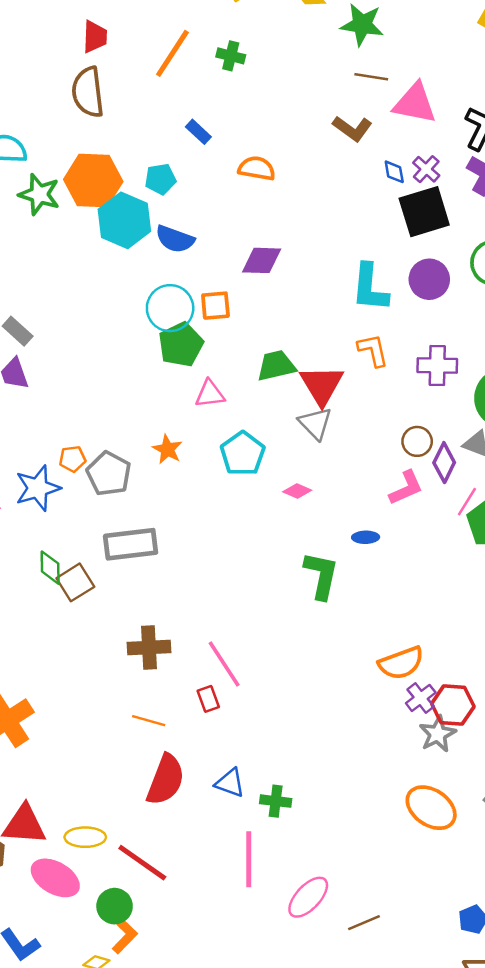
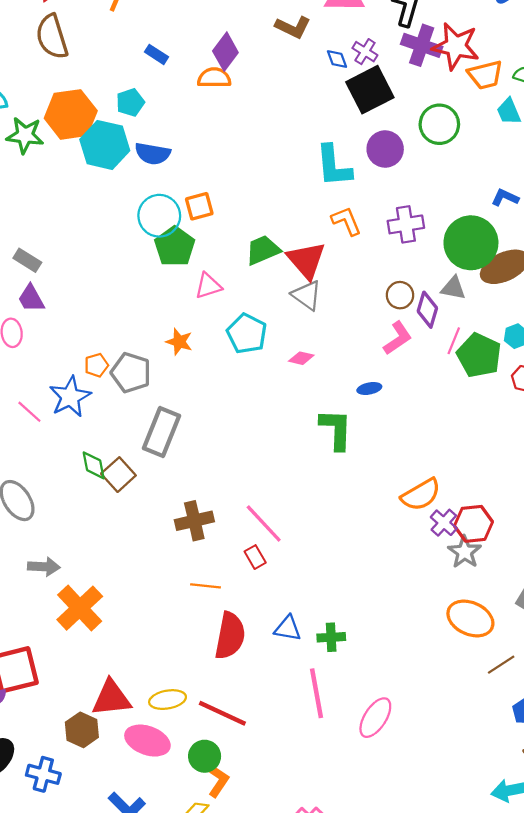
purple diamond: (262, 260) -> (225, 52), moved, turned -45
gray rectangle: (131, 544) -> (162, 432), turned -51
brown line: (364, 923) -> (501, 665), moved

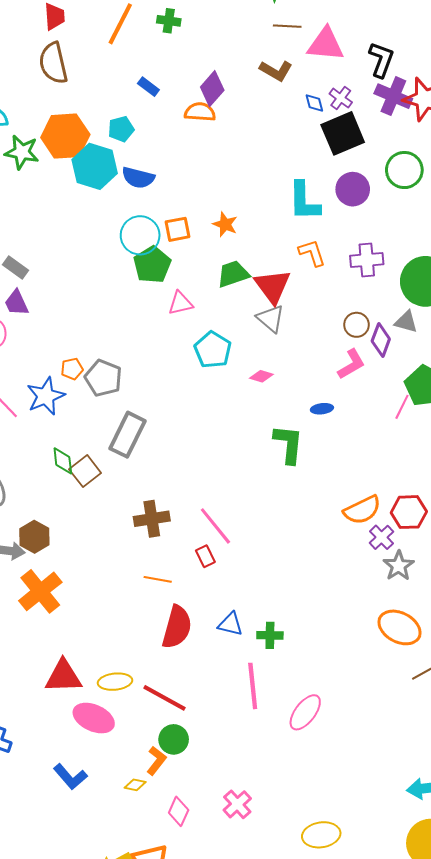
pink line: (454, 341) -> (402, 407), moved
orange star: (179, 342) -> (225, 224), moved
red hexagon: (474, 524) -> (409, 512), moved
brown hexagon: (82, 730) -> (34, 537), moved
green circle: (205, 756) -> (174, 739), moved

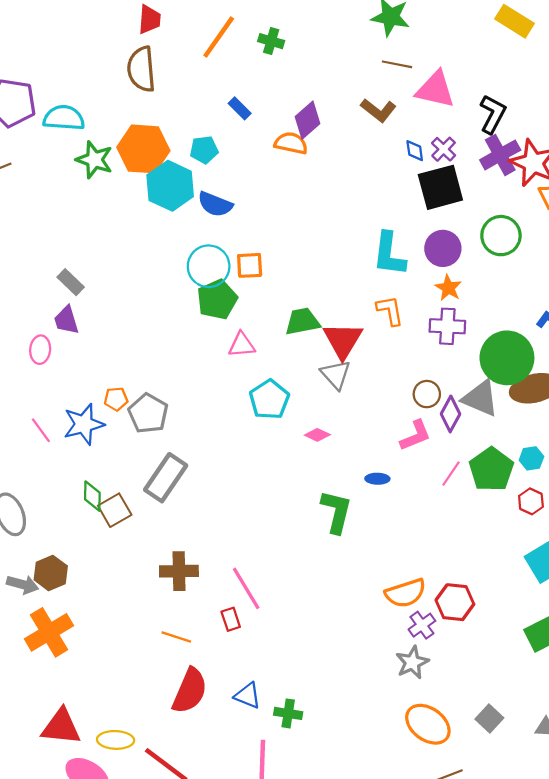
purple cross: (393, 96) -> (500, 155), turned 30
orange star: (225, 224) -> (448, 288), moved
gray triangle: (406, 322) -> (480, 398), size x1.5
pink line: (402, 407) -> (451, 474), moved
gray star: (399, 566) -> (412, 662), moved

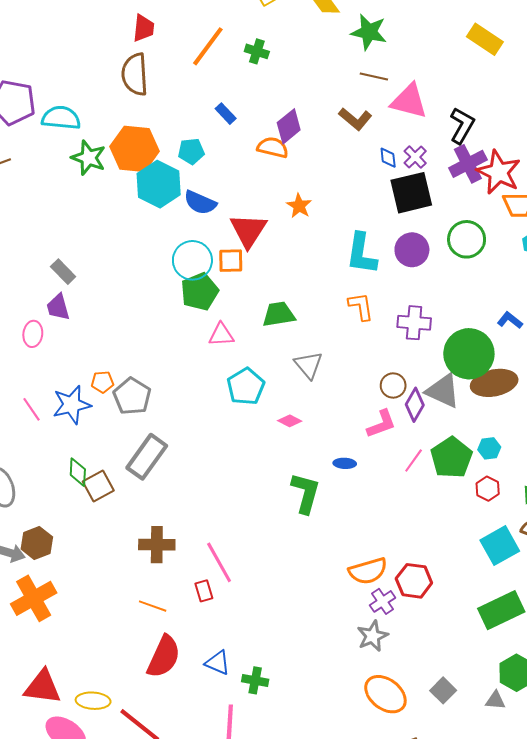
orange star: (448, 288) -> (299, 206), moved
red triangle: (343, 340) -> (248, 230), moved

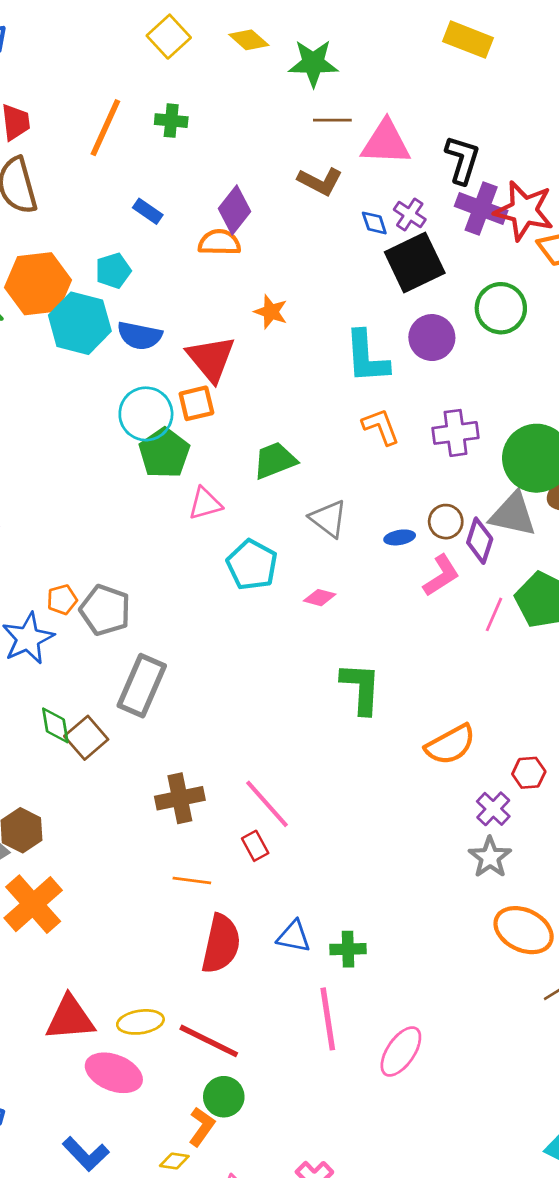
purple cross: (468, 164) -> (481, 208), turned -30
blue ellipse: (345, 463) -> (400, 537), moved
orange semicircle: (368, 571) -> (450, 745), moved
red hexagon: (414, 581) -> (529, 773), size x0.7

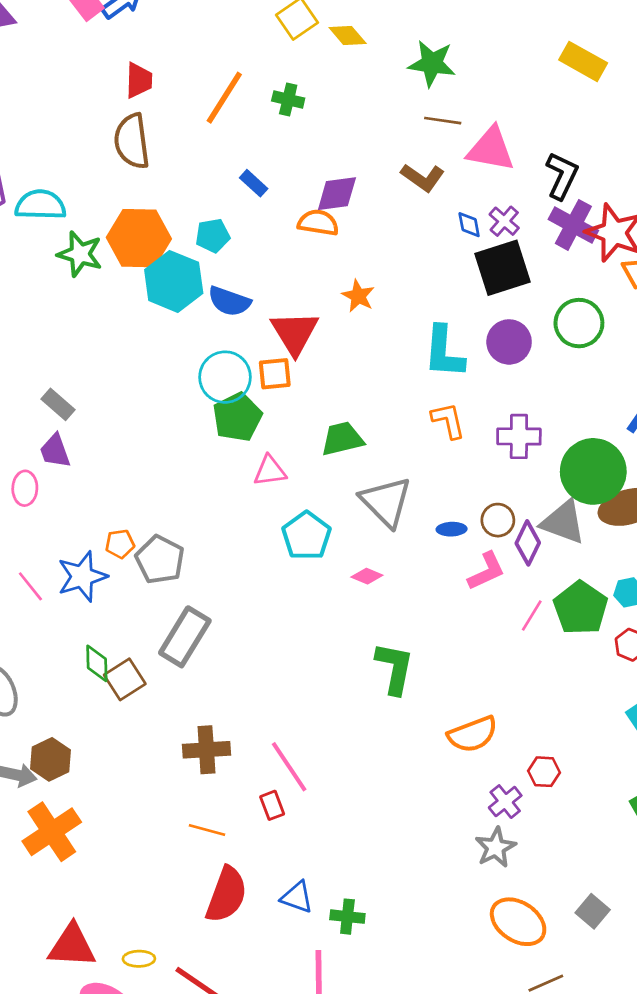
yellow diamond: (249, 40) -> (348, 36), moved
purple diamond: (235, 210) -> (337, 194), turned 36
gray triangle: (328, 519) -> (386, 502), size x1.4
yellow ellipse: (140, 1022) -> (139, 959), size x0.7

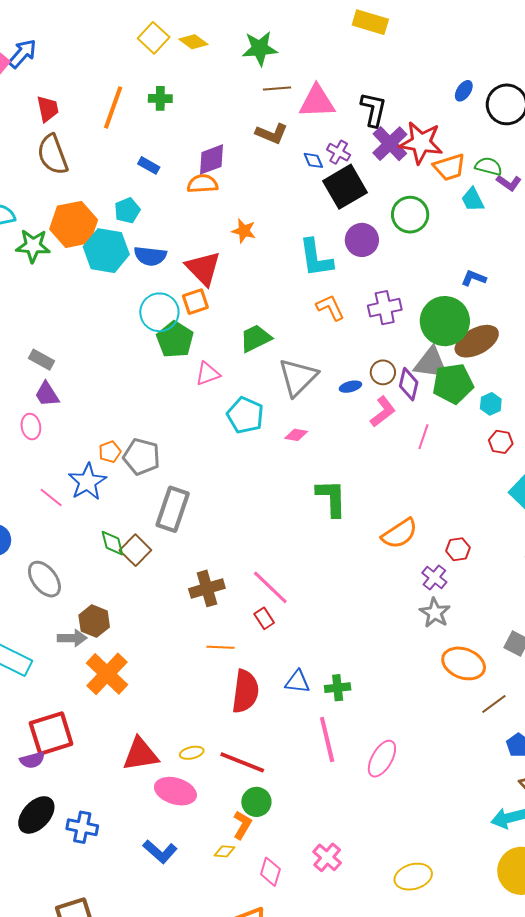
purple cross: (573, 225) -> (390, 144), turned 30
gray triangle: (386, 502) -> (298, 377), turned 42
green pentagon: (581, 608) -> (453, 384), moved, turned -30

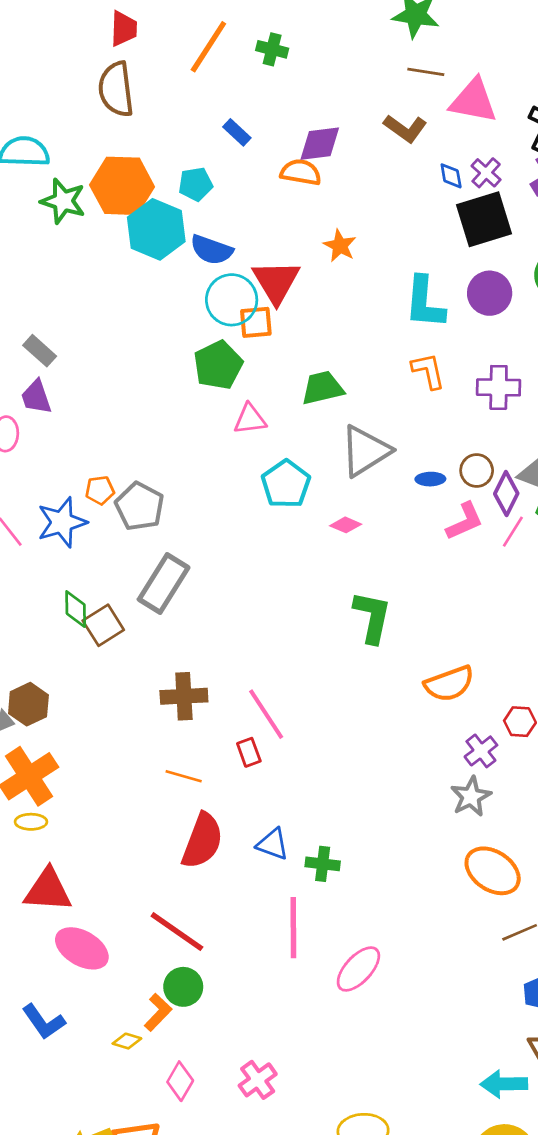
cyan circle: (159, 312) -> (232, 300), moved
pink line: (423, 437) -> (513, 532), moved
yellow ellipse: (192, 753) -> (31, 822), moved

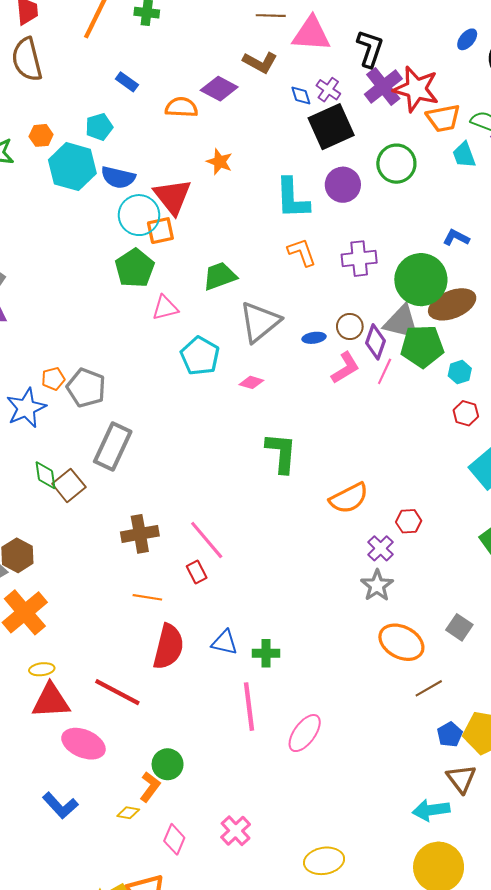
purple diamond: (320, 144) -> (219, 89), moved, turned 42
orange hexagon: (122, 186) -> (41, 135), size x0.5
yellow ellipse: (31, 822) -> (42, 669), moved
red line: (177, 932) -> (117, 692), moved

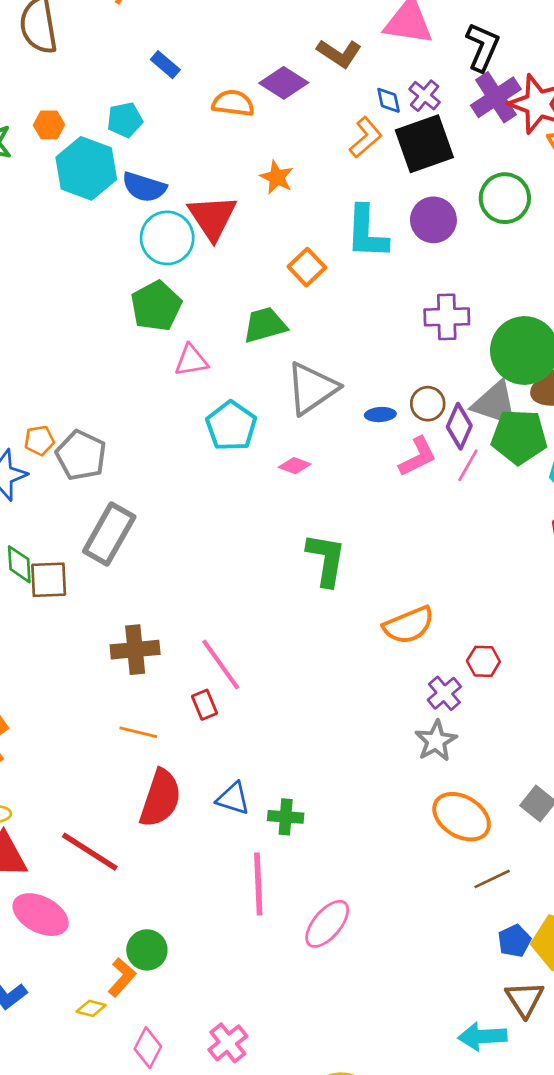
orange square: (160, 231) -> (307, 267), moved, turned -36
orange L-shape: (302, 252) -> (366, 137), moved, turned 64
brown square: (69, 485) -> (49, 580), turned 32

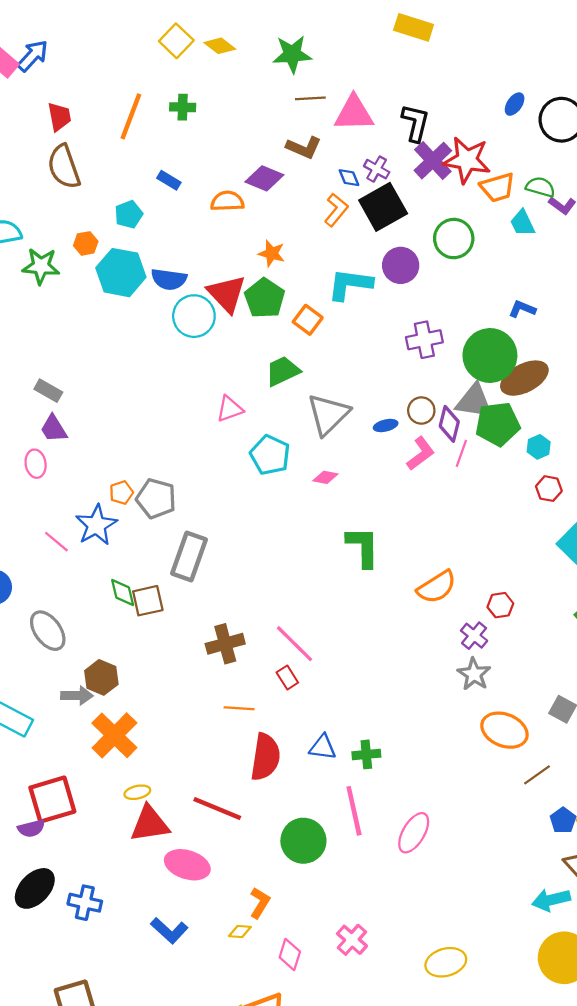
cyan pentagon: (125, 120) -> (129, 214), moved
cyan L-shape: (367, 232) -> (350, 284), turned 105
green pentagon: (156, 306) -> (265, 298), moved
green circle: (147, 950) -> (303, 841), moved, size x1.4

